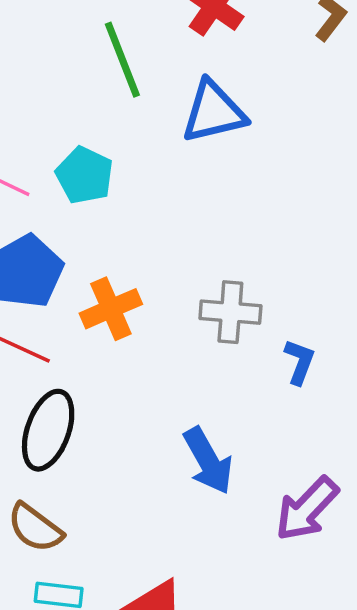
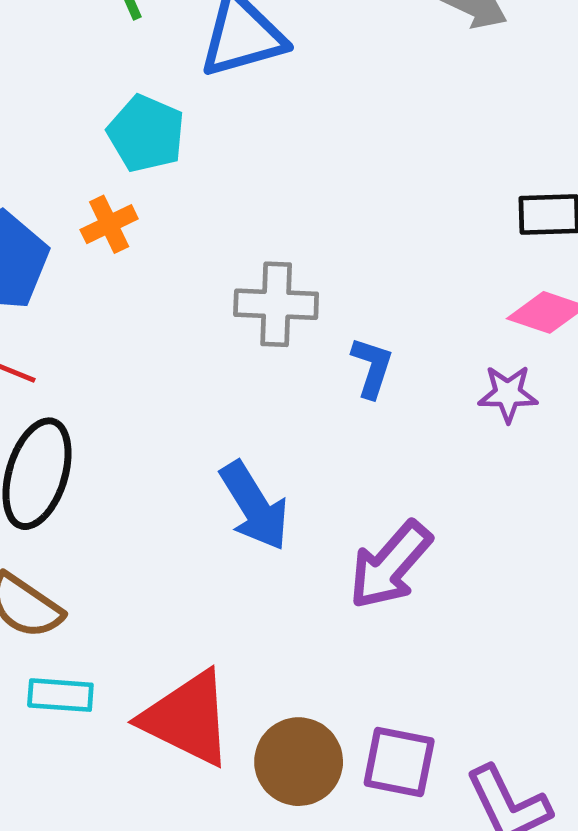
cyan pentagon: (85, 175) -> (146, 133), moved
orange cross: (111, 309) -> (109, 224), moved, size x0.7

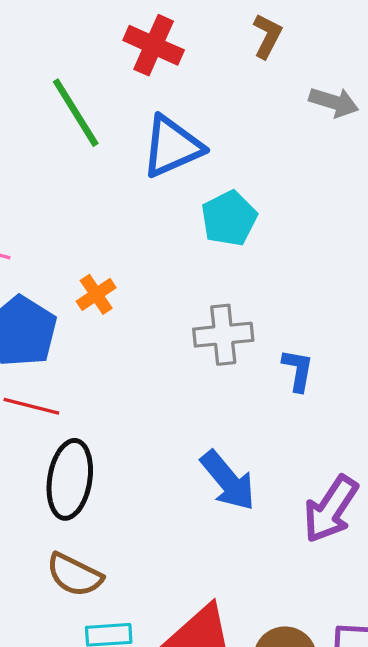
cyan pentagon: (146, 133) -> (229, 218), moved, turned 30

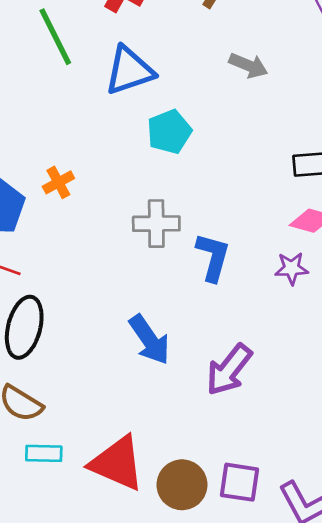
gray arrow: (334, 102) -> (248, 65), moved
blue L-shape: (298, 370) -> (213, 257), size x1.4

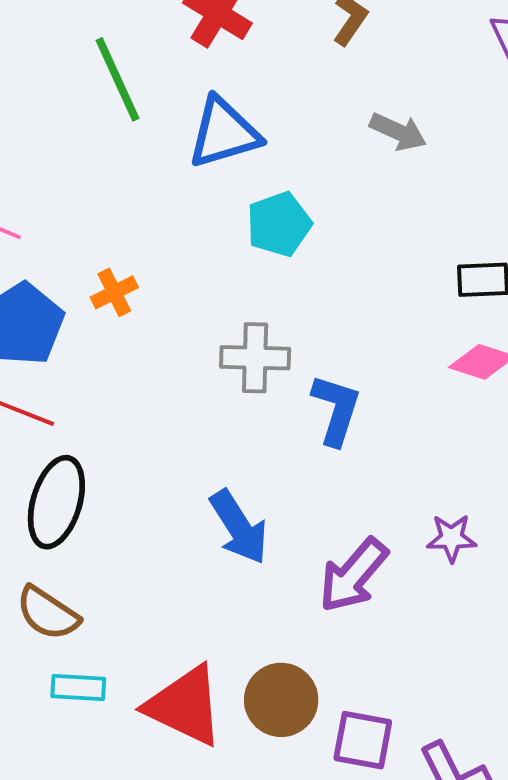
purple star: (292, 268) -> (451, 538), moved
brown circle: (182, 485) -> (281, 700), moved

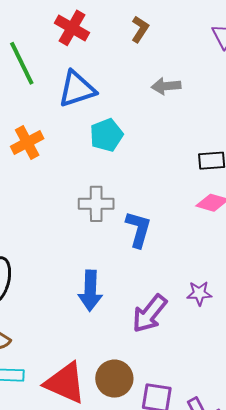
gray arrow: (398, 132) -> (166, 86), turned 152
orange cross: (114, 292) -> (27, 142), moved, size x1.4
blue arrow: (239, 527) -> (90, 291), turned 36

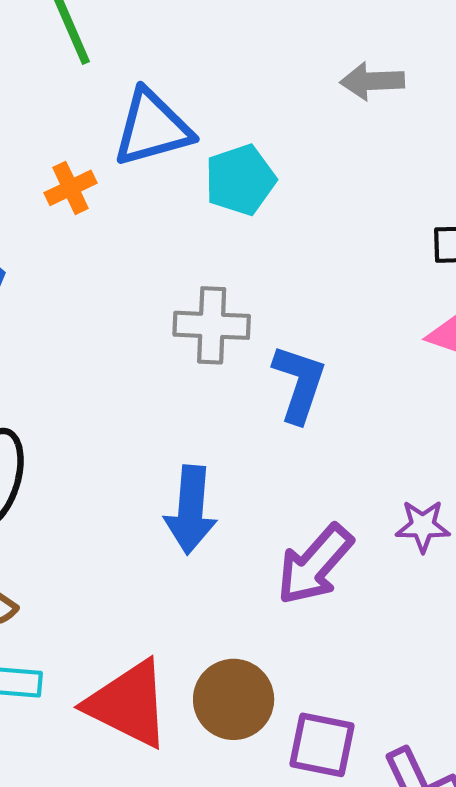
blue triangle: (77, 89) -> (152, 128), moved
orange cross: (27, 142) -> (71, 188), size x0.7

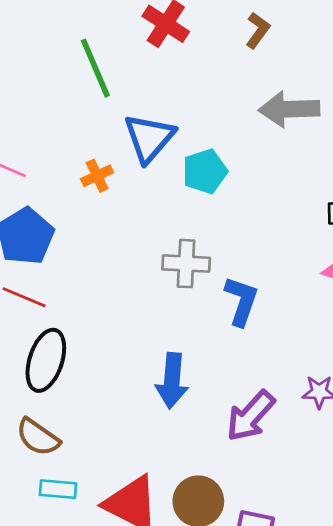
gray arrow: (372, 81) -> (289, 109), size x1.5
blue triangle: (152, 128) -> (149, 138), turned -34

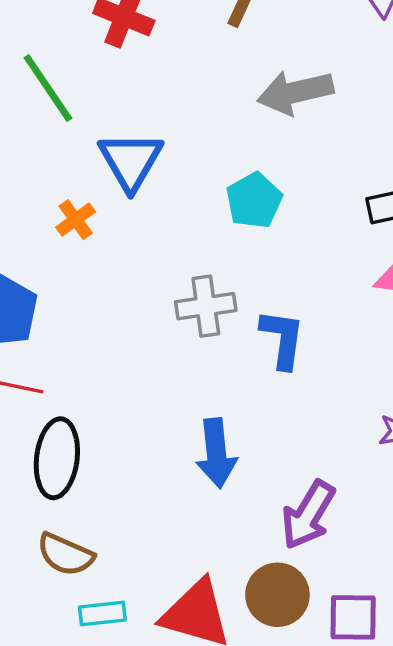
cyan pentagon: (205, 171) -> (254, 200), moved
purple arrow: (251, 416) -> (308, 515), moved

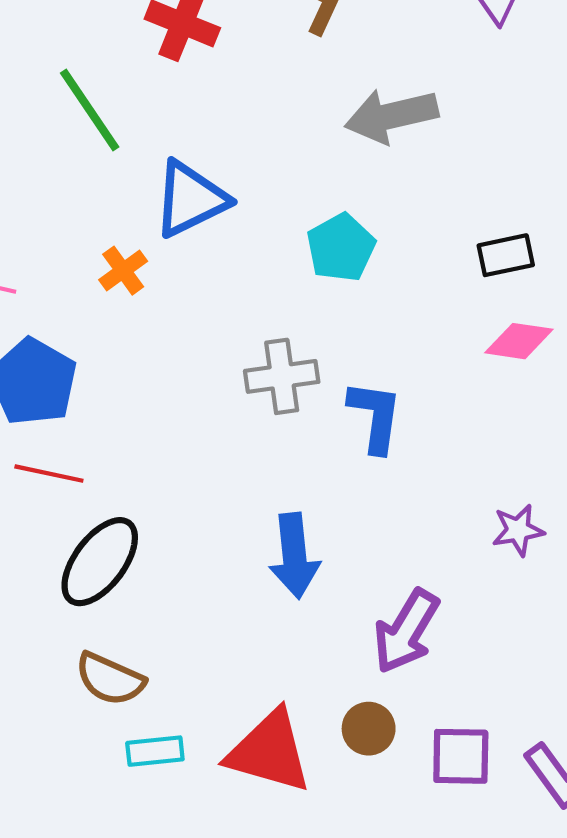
blue triangle: (131, 161) -> (190, 199), turned 34
black ellipse: (57, 458) -> (100, 562), turned 30
brown circle: (277, 595) -> (369, 729), size x0.7

